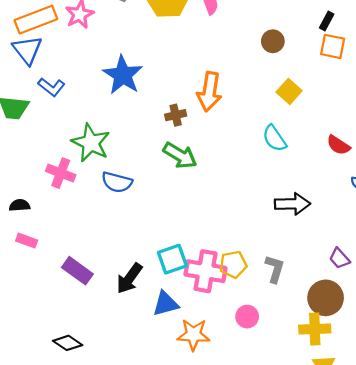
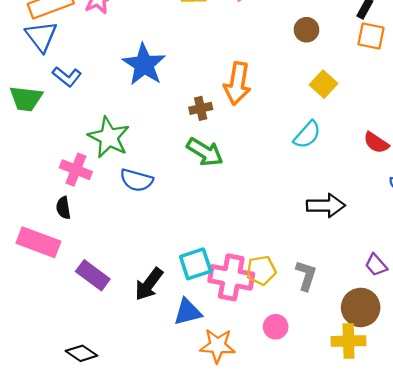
cyan semicircle: (274, 138) -> (307, 135), turned -104
black semicircle: (20, 205) -> (63, 208), moved, turned -96
pink rectangle: (27, 241) -> (38, 242), size x1.8

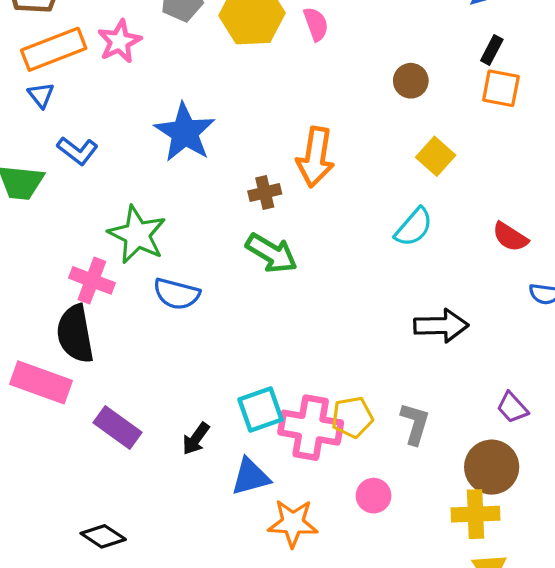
blue triangle: (41, 36) -> (41, 95), size x0.6
black semicircle: (63, 208) -> (75, 334), size x1.8
black arrow: (149, 284) -> (196, 439), size x0.7

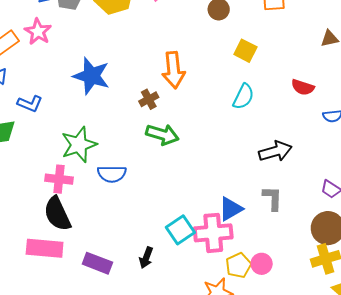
green star: (137, 235) -> (79, 145), turned -30
yellow pentagon: (352, 417) -> (239, 265), moved
gray L-shape: (415, 424) -> (273, 198), moved
blue triangle: (250, 477) -> (231, 209), moved

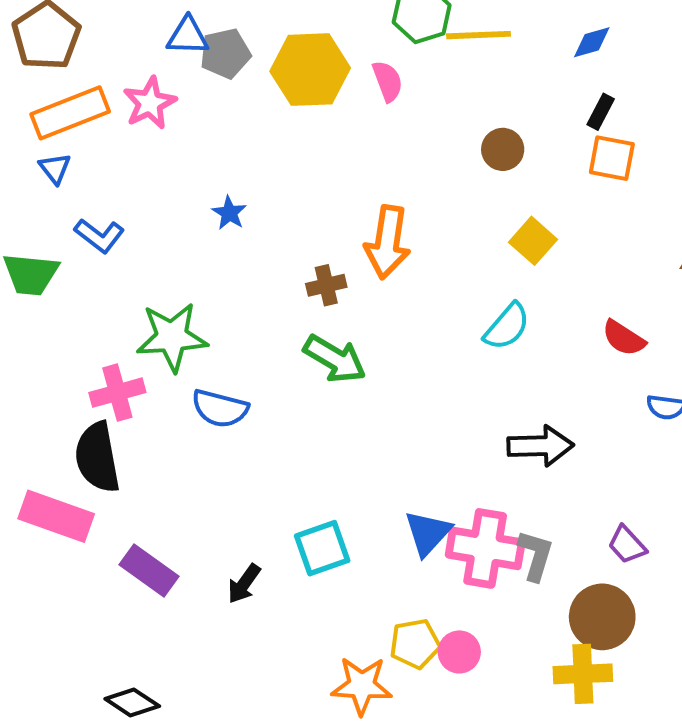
blue star: (91, 76) -> (229, 213), size x0.5
pink cross: (59, 179) -> (117, 393), turned -36
gray L-shape: (273, 198) -> (536, 555), moved
blue triangle: (231, 209) -> (428, 533), turned -32
pink cross: (213, 233) -> (485, 548), moved

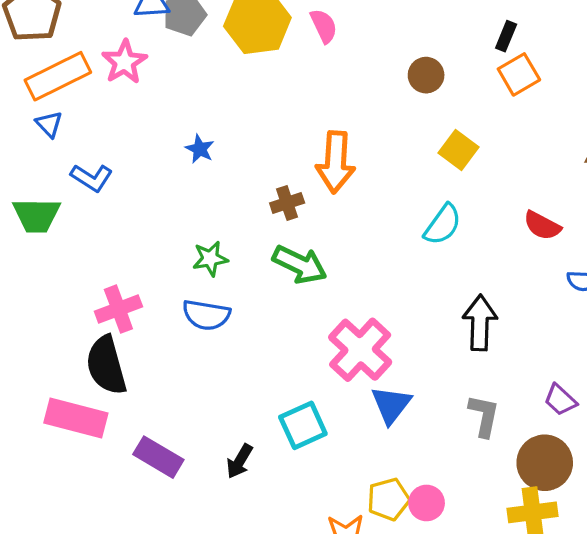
orange square: (612, 158) -> (519, 74), turned -36
green star: (172, 337) -> (210, 259), moved, size x0.6
black arrow: (540, 446) -> (480, 323), turned -82
pink cross: (485, 548) -> (360, 350), moved, turned 38

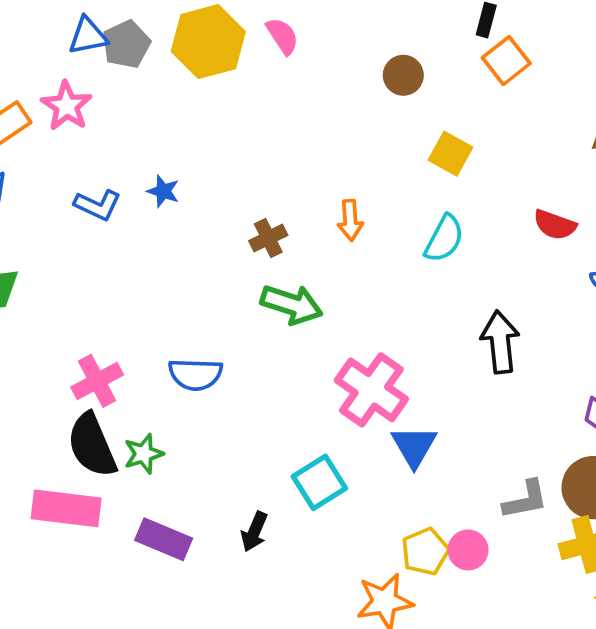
orange arrow: (336, 162) -> (350, 220), moved, size x0.6
blue L-shape: (92, 178) -> (98, 205), moved
green star: (210, 259) -> (144, 454), moved
gray L-shape: (484, 416) -> (525, 500), moved, turned 75

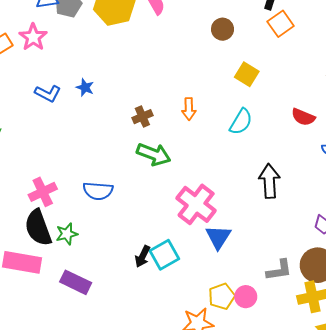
black arrow: (254, 532) -> (143, 256), moved

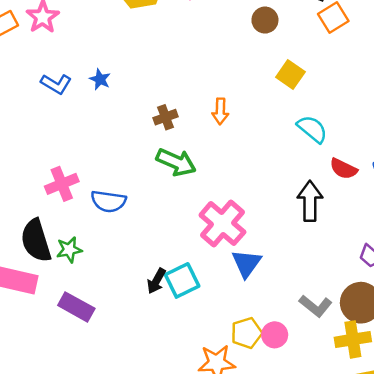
red semicircle: (303, 117) -> (344, 169), moved
cyan semicircle: (241, 122) -> (312, 129), moved, turned -84
pink cross: (43, 192) -> (62, 184), moved
gray L-shape: (279, 270) -> (316, 306), turned 44

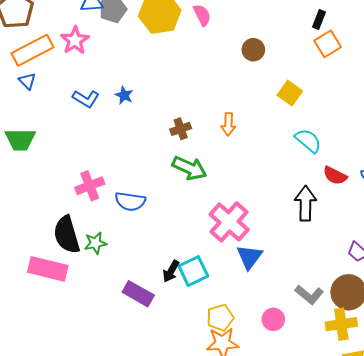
brown circle: (265, 20) -> (253, 50), moved
purple rectangle: (76, 307) -> (138, 294), moved
yellow pentagon: (247, 333) -> (220, 318), moved

